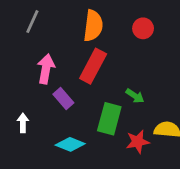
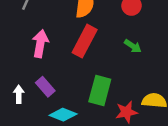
green arrow: (135, 96) -> (133, 46), moved
purple rectangle: (63, 99) -> (45, 87), moved

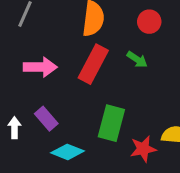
pink arrow: (40, 44) -> (40, 67), turned 80
green arrow: (133, 46) -> (137, 59), moved

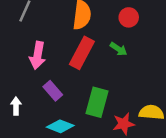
pink arrow: (40, 67) -> (38, 55), turned 100
purple rectangle: (46, 119) -> (53, 91), moved

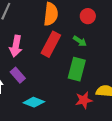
purple rectangle: (53, 91) -> (18, 75), moved
green rectangle: (97, 102) -> (77, 69), moved

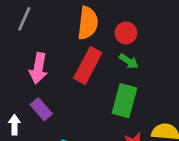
red circle: (88, 16) -> (126, 33), moved

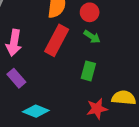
green rectangle: (125, 101) -> (88, 71), size x0.7

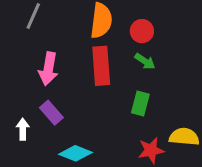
red rectangle: (57, 40) -> (101, 66), turned -32

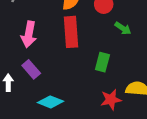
green arrow: (145, 61) -> (123, 28), moved

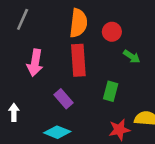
purple rectangle: (31, 69) -> (64, 99), moved

